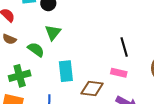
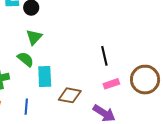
green semicircle: (36, 50) -> (26, 59), moved
pink rectangle: (119, 73) -> (111, 84), moved, turned -35

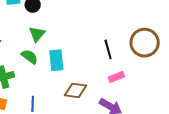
cyan rectangle: (45, 76) -> (56, 60), moved
brown circle: (145, 80) -> (145, 43), moved

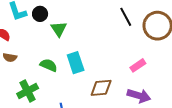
green triangle: (37, 34) -> (59, 29), moved
black line: (108, 49) -> (126, 17), moved

